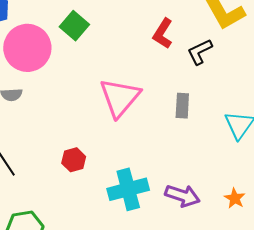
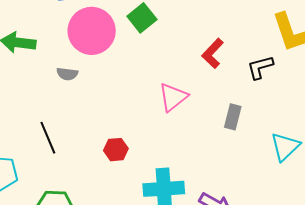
red L-shape: (163, 33) -> (213, 53), moved
pink triangle: (120, 98) -> (173, 97), size x0.7

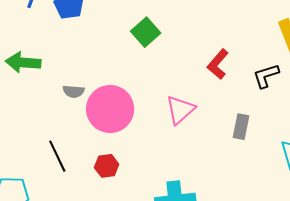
pink circle: (92, 31) -> (110, 109), moved
red hexagon: (116, 150) -> (107, 166), moved

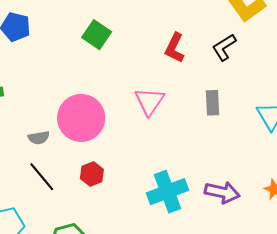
gray semicircle: (74, 91) -> (39, 138), moved

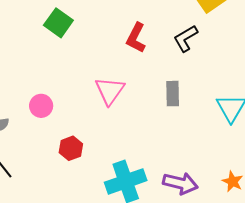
pink circle: (81, 118) -> (41, 106), size x0.5
red hexagon: (92, 174) -> (71, 148), moved

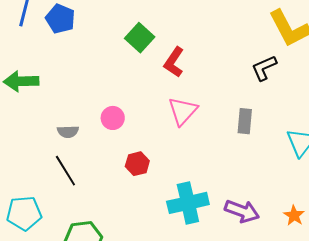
red L-shape: (136, 38) -> (174, 62), moved

